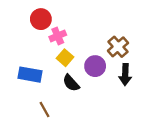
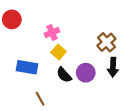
red circle: (41, 19) -> (12, 19), moved
purple circle: (95, 66) -> (86, 73), moved

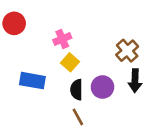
black semicircle: (64, 75) -> (76, 90), turned 42
brown line: (40, 99) -> (78, 117), moved

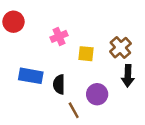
yellow square: (70, 62) -> (86, 54), moved, turned -35
purple circle: (102, 87) -> (97, 94), moved
black semicircle: (76, 90) -> (59, 84), moved

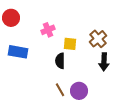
blue rectangle: (31, 76) -> (18, 52), moved
black semicircle: (59, 84) -> (60, 61), moved
purple circle: (97, 94) -> (79, 91), moved

